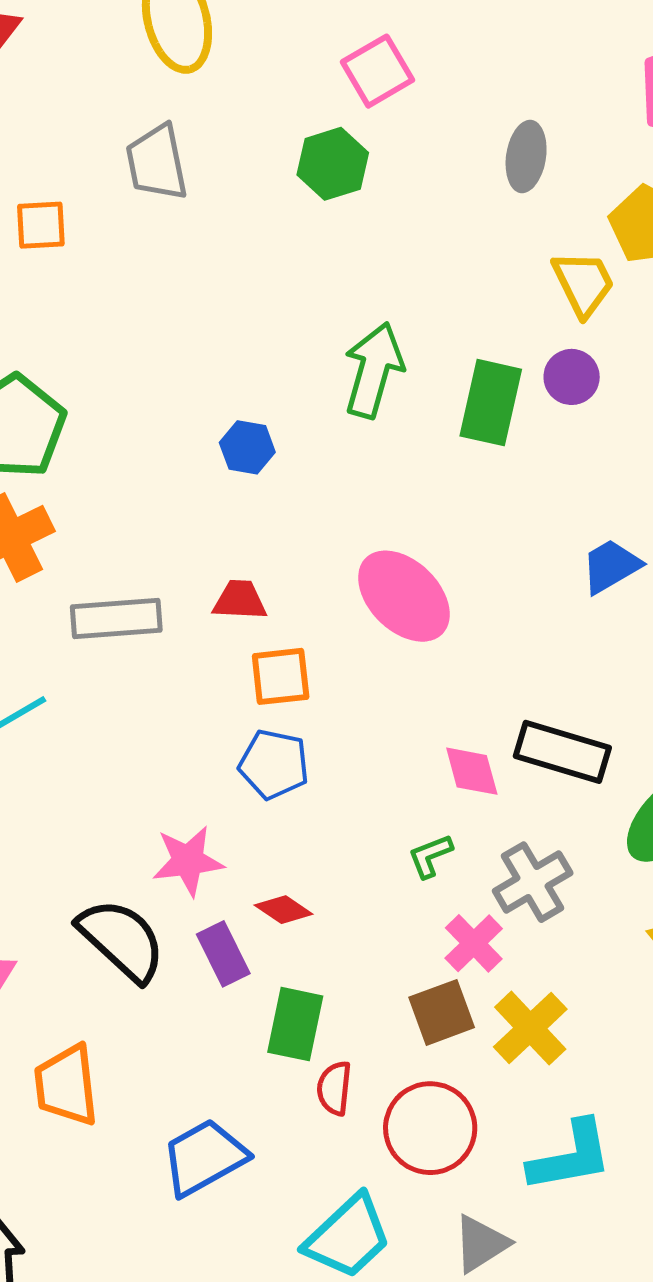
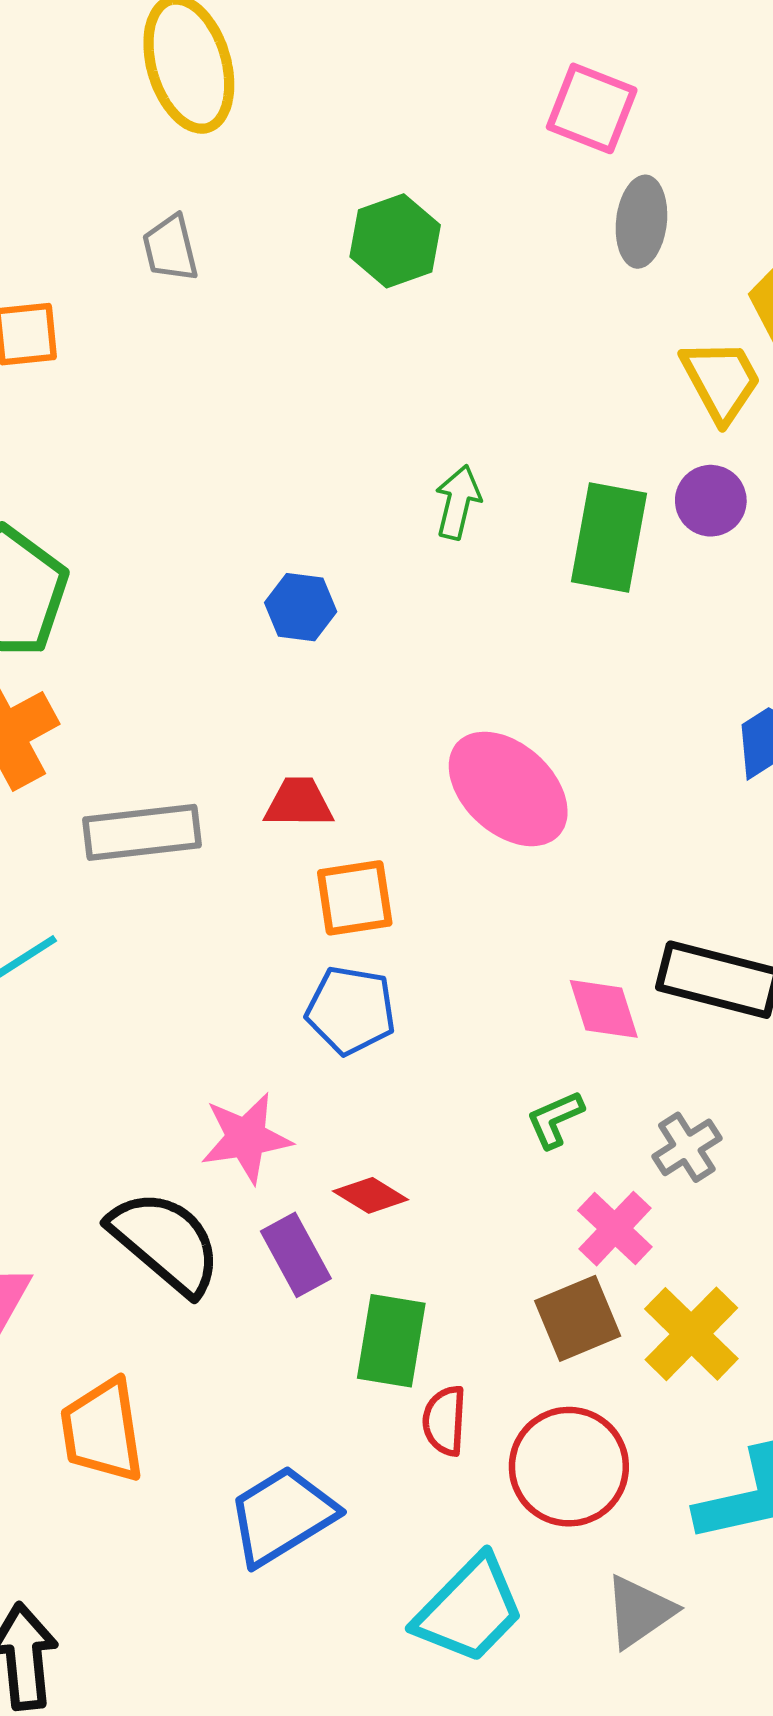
pink square: (378, 71) -> (592, 108), moved, turned -36
gray trapezoid: (157, 163) -> (170, 248), size x0.7
green arrow: (374, 370) -> (458, 502), size x0.6
gray cross: (533, 882) -> (687, 1147), size x0.7

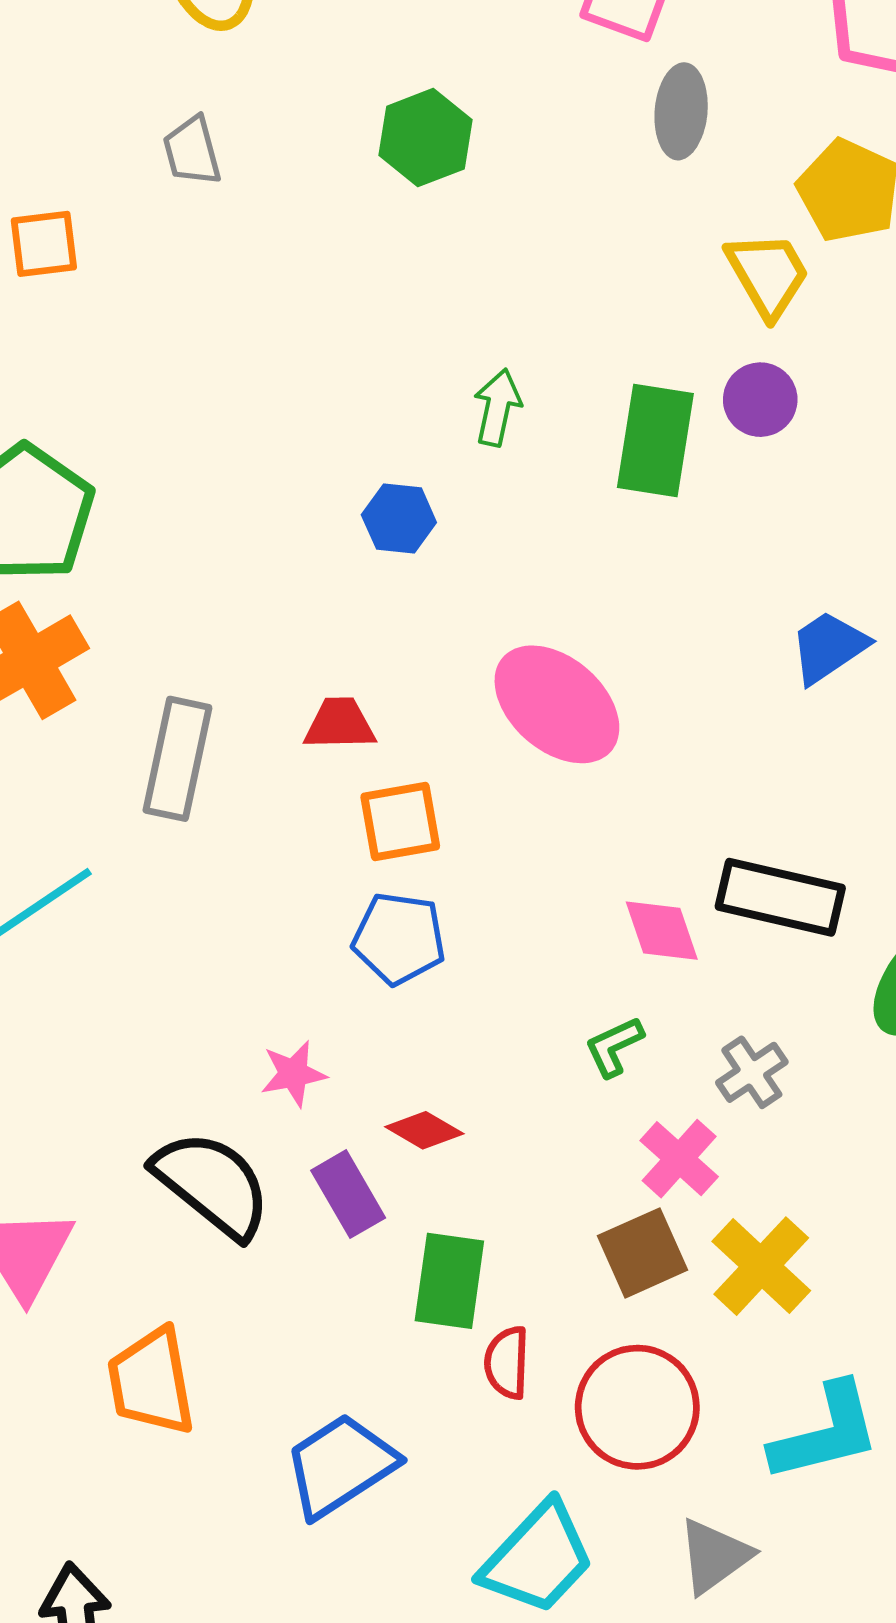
blue hexagon: (301, 607) -> (399, 519), moved
gray rectangle: (142, 832) -> (177, 759), turned -70
pink star: (246, 1138) -> (293, 1074), size x0.7

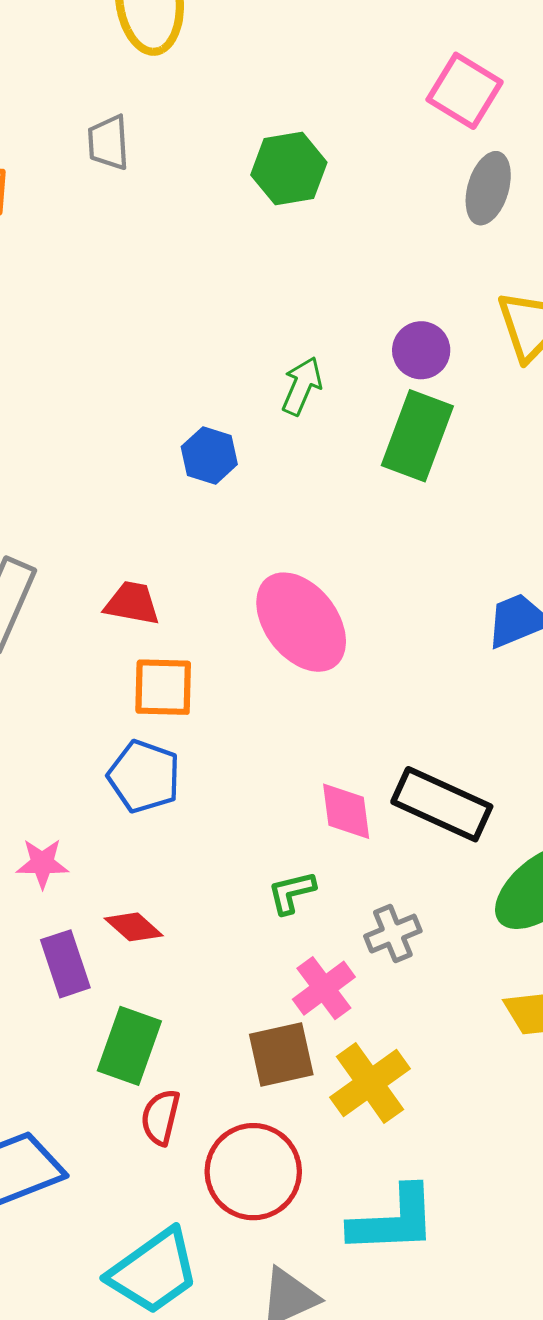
purple circle: (760, 400) -> (421, 350), moved

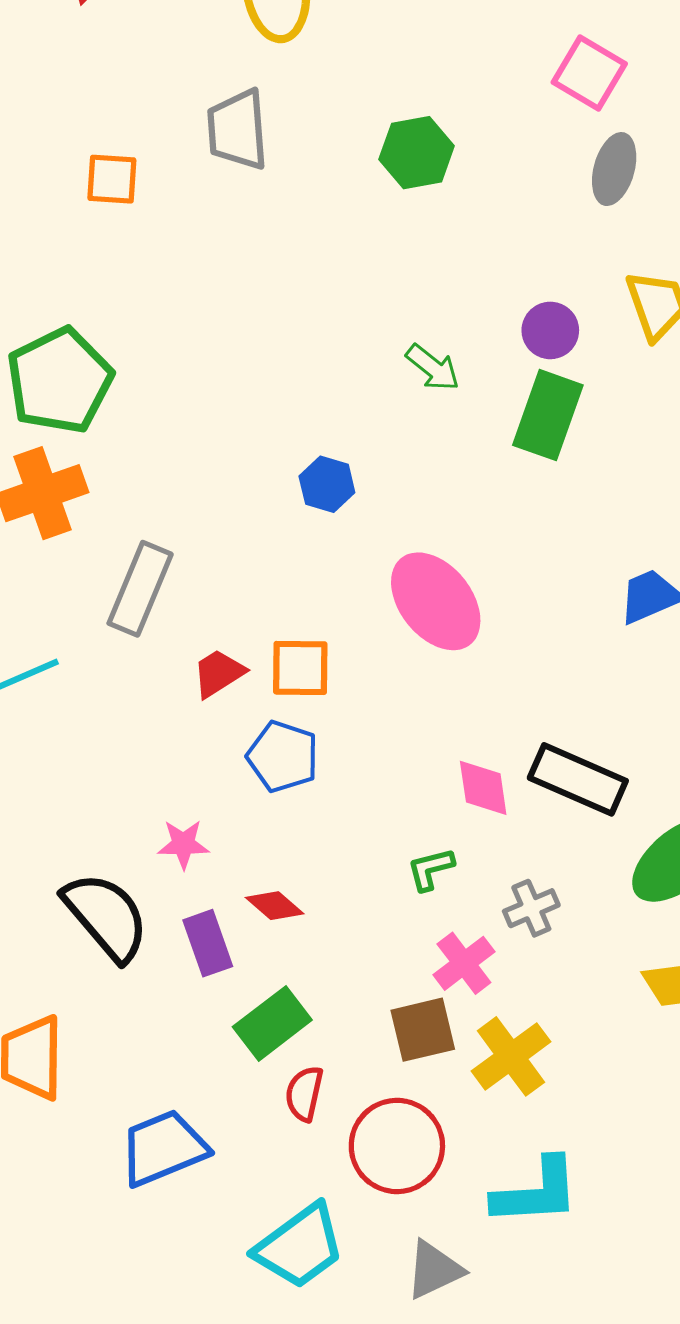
gray trapezoid: (108, 143) -> (238, 130), size x1.5
green arrow: (302, 386) -> (433, 368), turned 106
blue hexagon: (209, 456) -> (327, 484), moved
red trapezoid: (132, 603) -> (219, 673), moved, turned -42
green rectangle: (129, 1046) -> (272, 1023), turned 34

